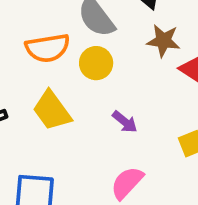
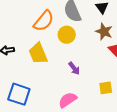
orange semicircle: (48, 48) -> (44, 21), turned -55

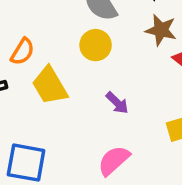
orange semicircle: (44, 21) -> (22, 52), moved, size x0.7

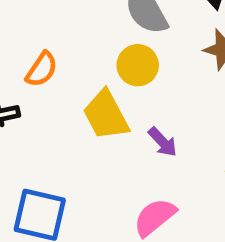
yellow trapezoid: (50, 86) -> (106, 115), moved

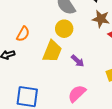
yellow trapezoid: (106, 115) -> (52, 51), turned -125

